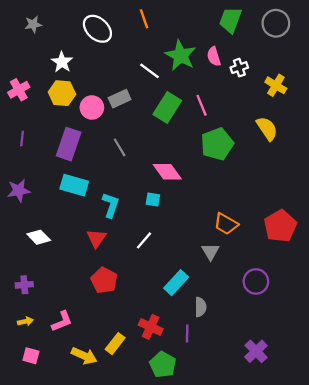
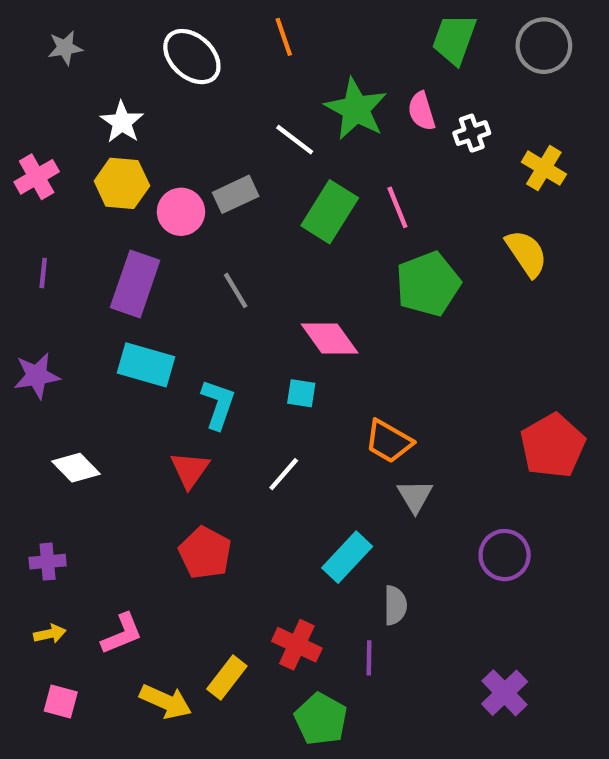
orange trapezoid: (226, 224) -> (389, 441), moved

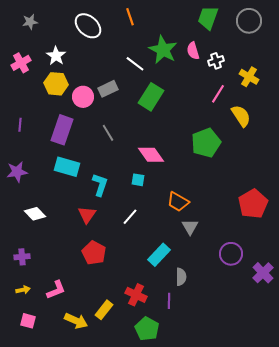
pink cross: (37, 177) -> (21, 63), moved
pink line: (397, 207) -> (218, 94), moved, turned 54
green pentagon: (428, 284) -> (206, 143), moved
purple cross: (505, 693) -> (263, 273), moved

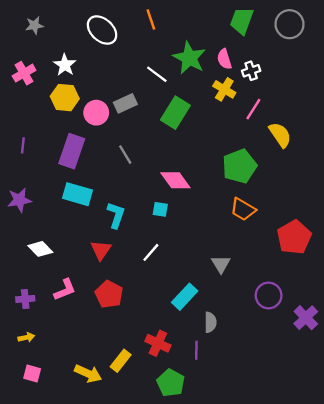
yellow cross: (249, 77) -> (224, 89), moved
orange trapezoid: (178, 202) -> (243, 209), moved
pink L-shape: (56, 290) -> (65, 290), moved

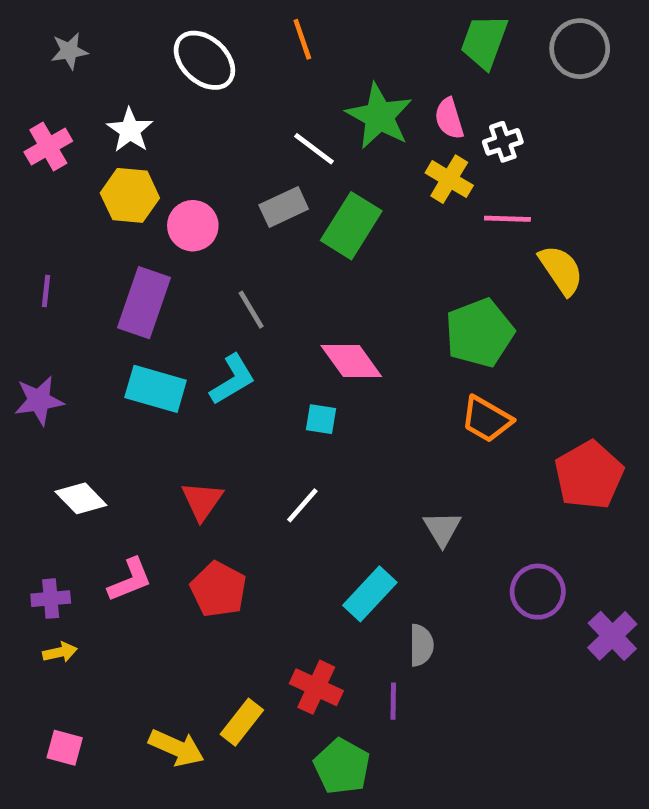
gray rectangle: (125, 103) -> (284, 207), moved
pink line: (253, 109) -> (507, 219), turned 60
cyan L-shape: (116, 215) -> (232, 380), moved, turned 40
yellow arrow: (26, 337) -> (60, 652), moved

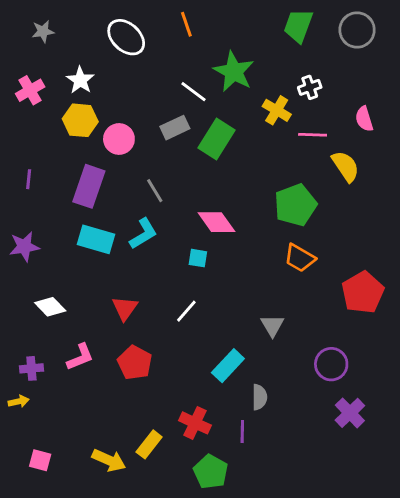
pink semicircle: (449, 119) -> (364, 119), moved
purple cross: (612, 636) -> (350, 413), moved
yellow arrow: (60, 652) -> (19, 401), moved

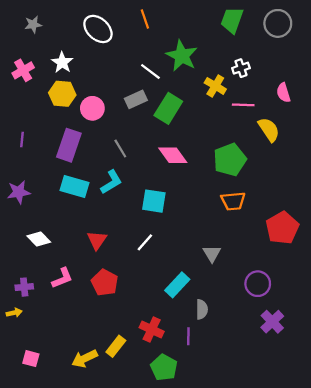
pink diamond: (216, 222) -> (173, 155), moved
cyan square: (198, 258) -> (154, 201), size x1.6
orange trapezoid: (300, 258) -> (233, 201), turned -35
yellow arrow: (109, 460) -> (85, 359), turned 130

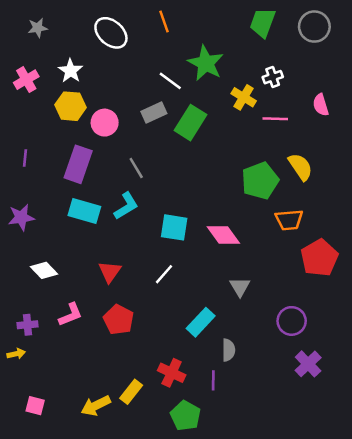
yellow semicircle: (269, 130) -> (300, 167), moved
pink diamond: (173, 155) -> (223, 235), moved
orange trapezoid: (233, 201) -> (289, 220), moved

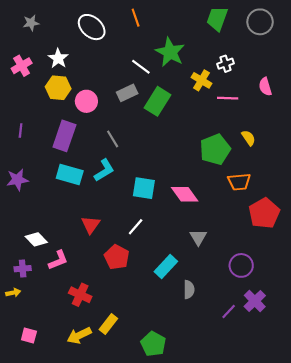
yellow semicircle: (300, 167) -> (249, 138), size x0.7
white diamond: (44, 270) -> (36, 239), moved
red pentagon: (119, 320) -> (117, 257), moved
red cross: (172, 373) -> (80, 295), moved
purple line: (213, 380) -> (229, 311), moved, turned 42

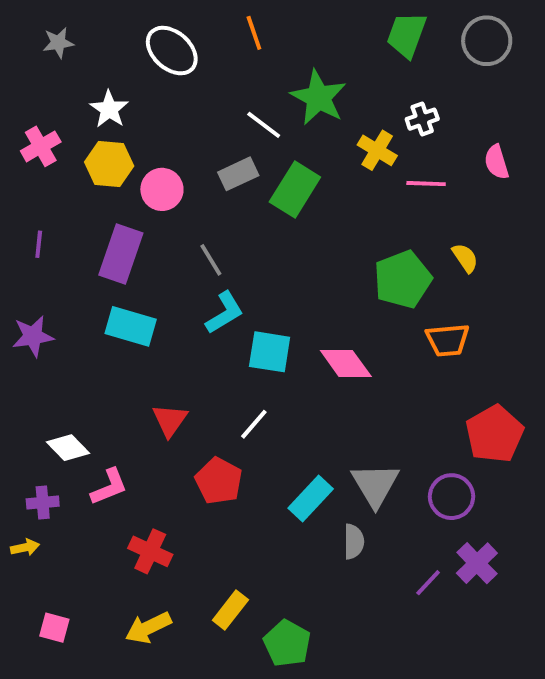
pink cross: (22, 66) -> (41, 146), moved
cyan L-shape: (104, 170) -> (225, 313), moved
red pentagon: (264, 213) -> (495, 434), moved
gray triangle: (198, 237) -> (375, 485), moved, size x1.5
yellow rectangle: (108, 324) -> (230, 610), moved

